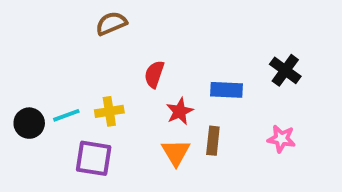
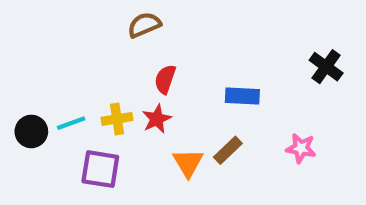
brown semicircle: (111, 23) -> (144, 25), moved
black cross: (285, 70) -> (326, 67), moved
red star: (180, 111) -> (157, 119), moved
brown rectangle: (213, 141) -> (228, 150), turned 40

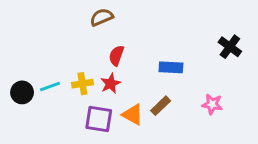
orange triangle: (188, 163) -> (133, 115), turned -30
purple square: (100, 169) -> (99, 119), moved

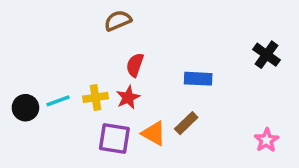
pink star: (212, 104) -> (266, 140), moved, turned 30

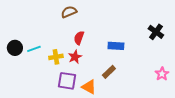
cyan line: (58, 101) -> (34, 49), moved
black circle: (25, 108) -> (15, 48), moved
orange triangle: (154, 133) -> (89, 87), moved
pink star: (266, 140) -> (162, 74), moved

